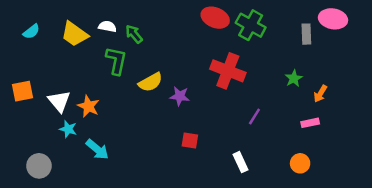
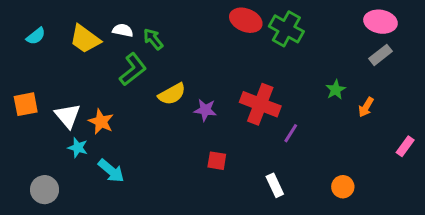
gray rectangle: (306, 34) -> (380, 55), moved, turned 54
green L-shape: (116, 61) -> (133, 69), turned 40
red cross: (228, 71) -> (260, 104), moved
pink rectangle: (310, 123) -> (405, 146), moved, turned -42

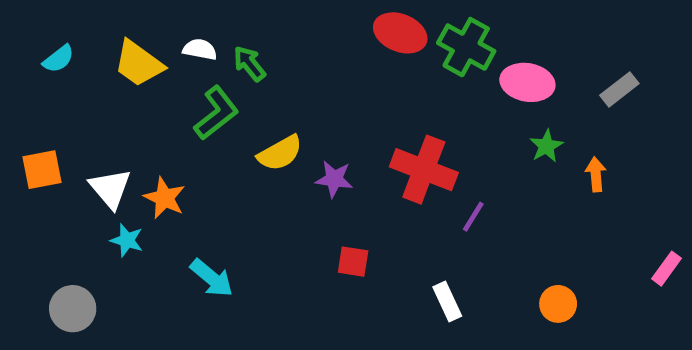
pink ellipse: (380, 22) -> (527, 82), moved
orange arrow: (366, 107) -> (596, 174), turned 144
pink rectangle: (405, 146) -> (666, 269), moved
cyan arrow: (111, 171) -> (212, 278), moved

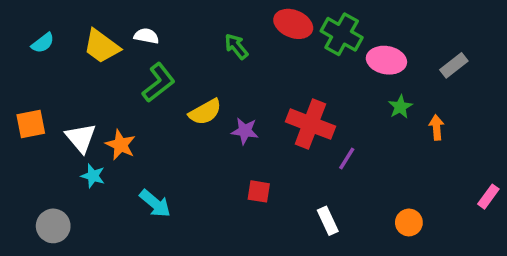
green arrow: (249, 64) -> (236, 46), moved

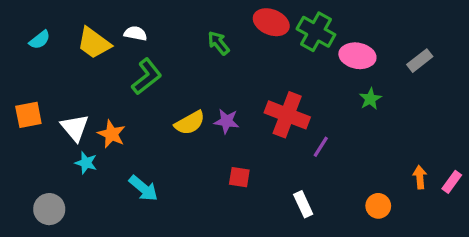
yellow semicircle: (205, 112) -> (190, 123), moved
orange arrow: (437, 127) -> (420, 177), moved

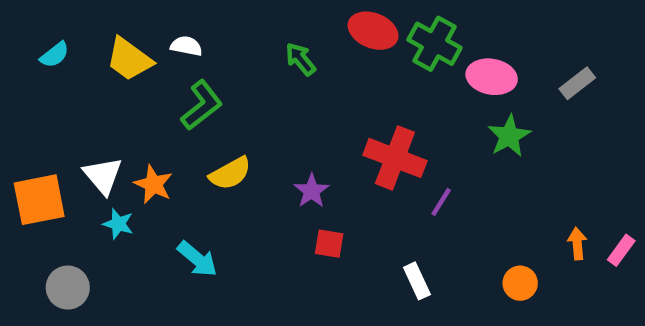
green star: (370, 99) -> (509, 136), size x1.4
orange square: (28, 115) -> (39, 200), moved, size x1.4
purple star: (227, 121) -> (312, 191), moved, turned 30
yellow semicircle: (190, 123) -> (230, 173), moved

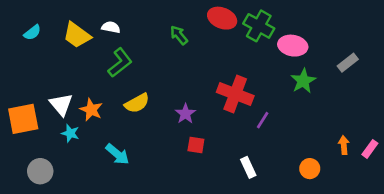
gray rectangle: (577, 83) -> (348, 63), moved

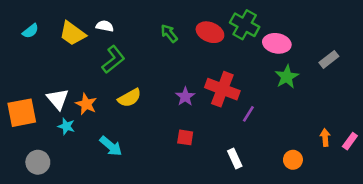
red ellipse: (222, 18) -> (210, 32), moved
purple star: (185, 114) -> (185, 97), moved

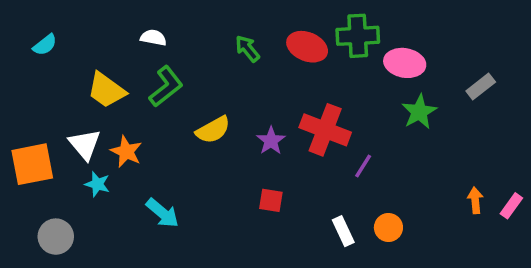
green cross: (245, 25) -> (358, 36), turned -32
yellow trapezoid: (73, 33) -> (106, 90), moved
yellow semicircle: (129, 98) -> (213, 130), moved
orange circle: (293, 160) -> (388, 227), moved

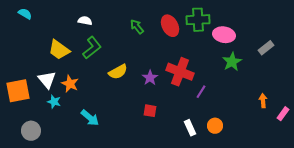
cyan semicircle: (45, 45) -> (25, 14), moved, turned -112
red ellipse: (307, 47) -> (170, 26), turned 40
orange arrow: (475, 200) -> (263, 101), moved

